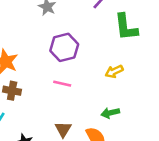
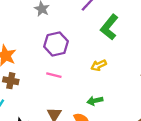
green L-shape: (126, 27) -> (109, 27), turned 45

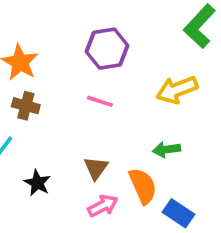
yellow arrow: (99, 65) -> (177, 90), size x1.5

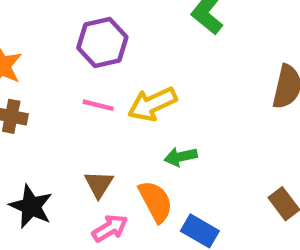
yellow arrow: (177, 90) -> (152, 104), moved
black star: (37, 183) -> (31, 206), size x1.4

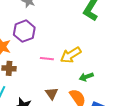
purple hexagon: (102, 42) -> (24, 31), moved

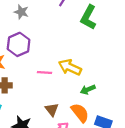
yellow arrow: (71, 55) -> (70, 67), turned 60

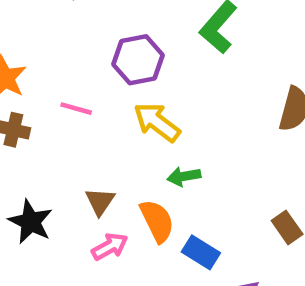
purple hexagon: (19, 44) -> (138, 60), moved
pink line: (44, 73) -> (76, 109), moved

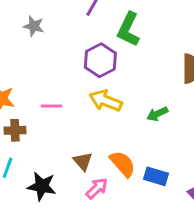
purple hexagon: (138, 60) -> (100, 60), moved
green arrow: (184, 176) -> (157, 114), moved

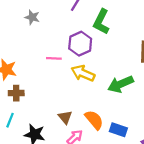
pink line: (51, 106) -> (54, 58), moved
green arrow: (157, 114) -> (121, 84), size x1.6

